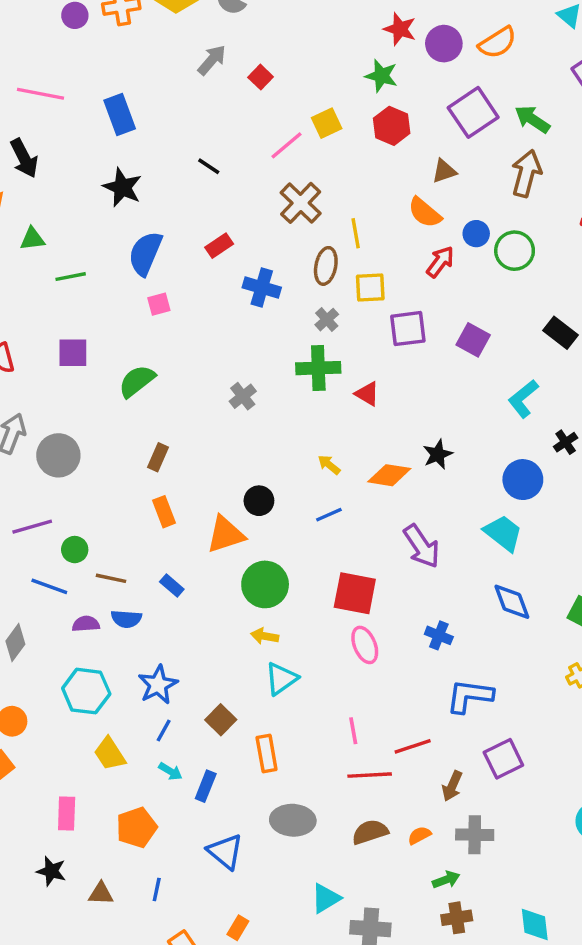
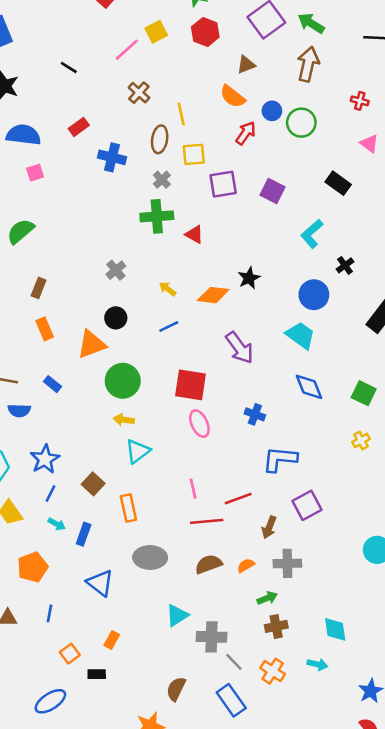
brown cross: (301, 203) -> (139, 93), size x0.7
blue semicircle: (145, 253) -> (23, 135), turned 76
gray cross: (243, 396) -> (116, 270), moved

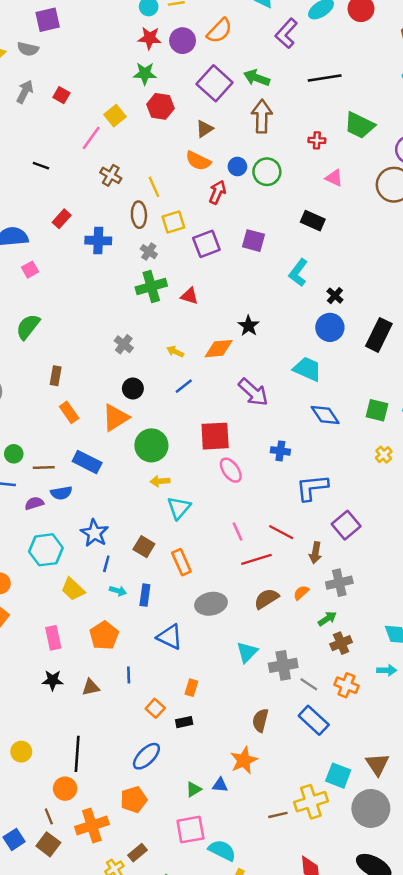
blue circle: (314, 295) -> (330, 327), moved
blue rectangle: (53, 384) -> (87, 462), size x1.6
red line: (238, 499) -> (281, 532), turned 60

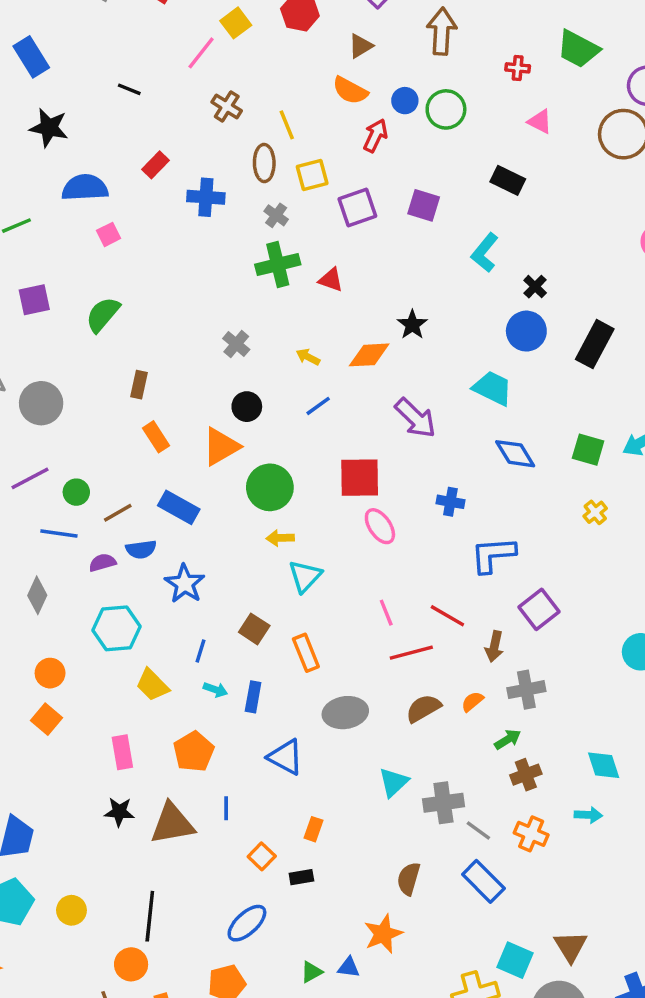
brown line: (44, 467) -> (118, 513), turned -30
blue star: (94, 533) -> (185, 584), moved
brown triangle: (91, 687) -> (172, 824), size x1.8

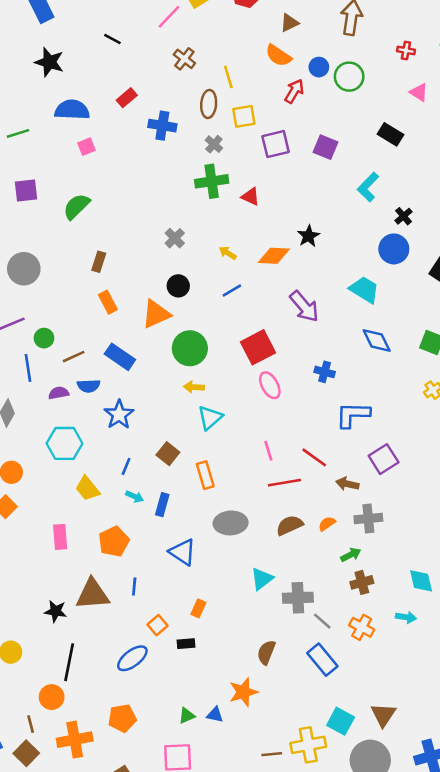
red square: (360, 478) -> (258, 347), turned -32
blue line: (59, 533) -> (28, 368), turned 68
brown arrow: (494, 646) -> (347, 484), turned 85
black star: (119, 812) -> (56, 611), moved
blue ellipse: (247, 923) -> (132, 658), moved

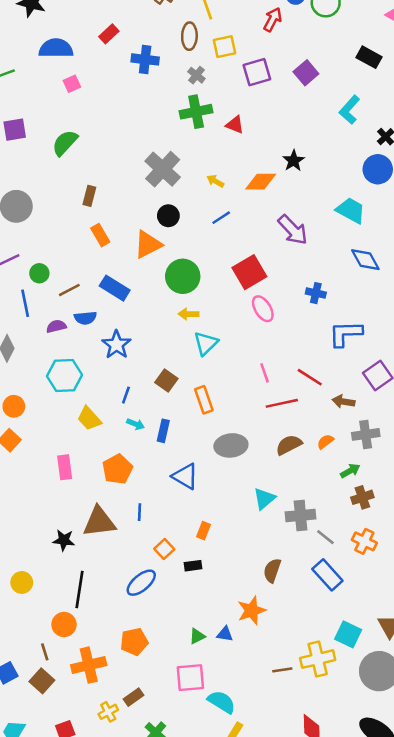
purple square: (326, 147) -> (306, 73), turned 30
gray cross: (175, 238) -> (163, 169), size x1.8

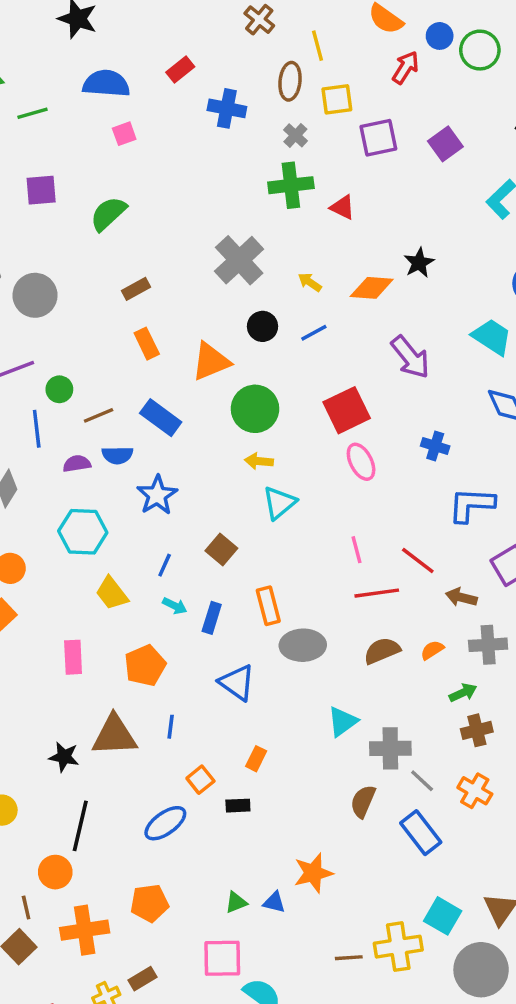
brown rectangle: (89, 196) -> (136, 289), turned 42
black circle: (168, 216) -> (263, 326), moved
orange rectangle: (204, 400) -> (268, 606), moved
brown semicircle: (272, 570) -> (363, 801), moved

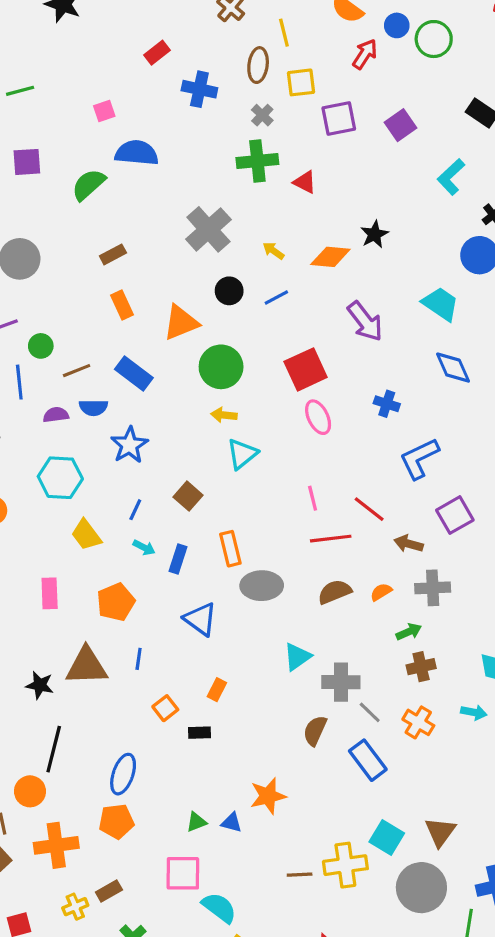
blue semicircle: (106, 84) -> (137, 153), moved
blue L-shape: (471, 505) -> (419, 458), turned -30
blue ellipse: (165, 823) -> (123, 774), moved, turned -36

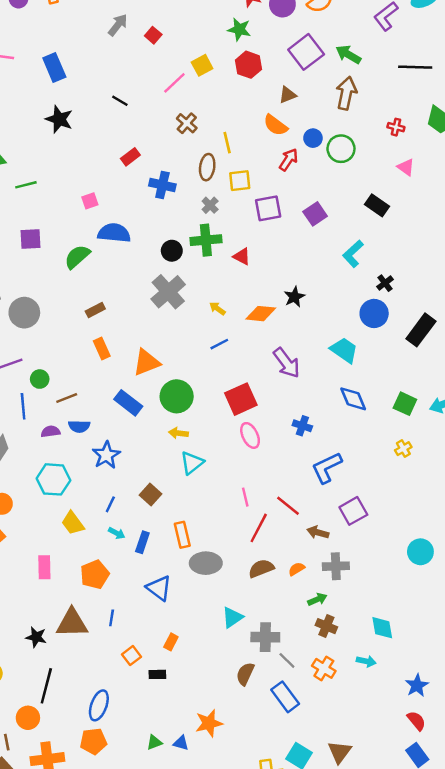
black circle: (229, 291) -> (172, 251), moved
blue rectangle: (134, 373) -> (128, 403), moved
red line: (331, 539) -> (259, 528), turned -56
brown cross: (421, 667) -> (326, 626), turned 35

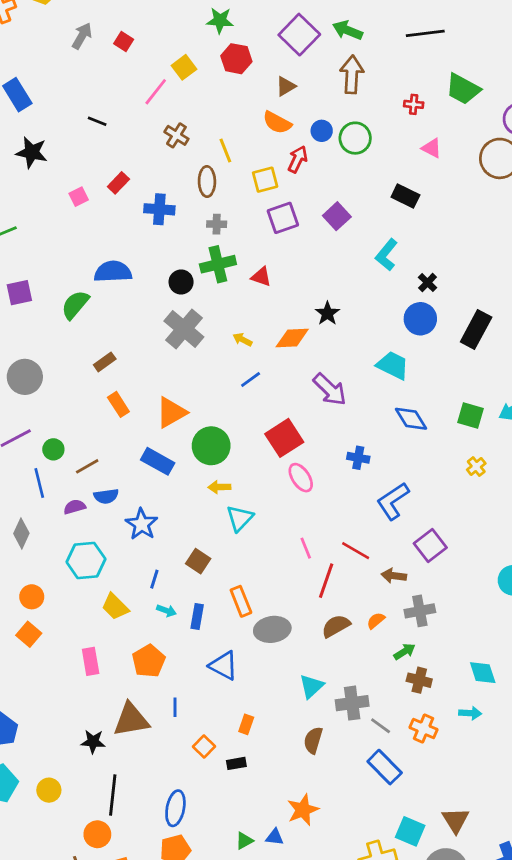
yellow square: (240, 181) -> (265, 180), moved
pink square: (90, 201) -> (79, 197), moved
gray cross: (210, 205) -> (217, 224), turned -35
brown semicircle: (245, 674) -> (313, 740), moved

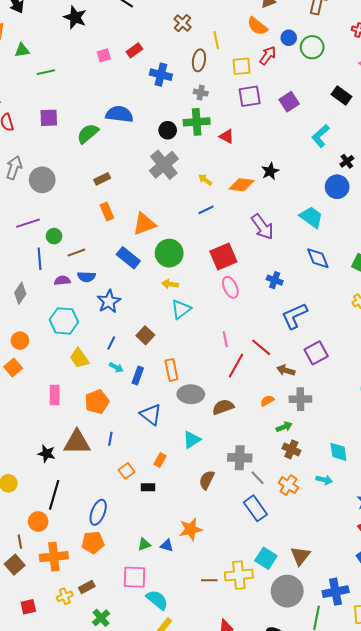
brown semicircle: (336, 626) -> (223, 407), moved
cyan triangle: (311, 686) -> (192, 440), moved

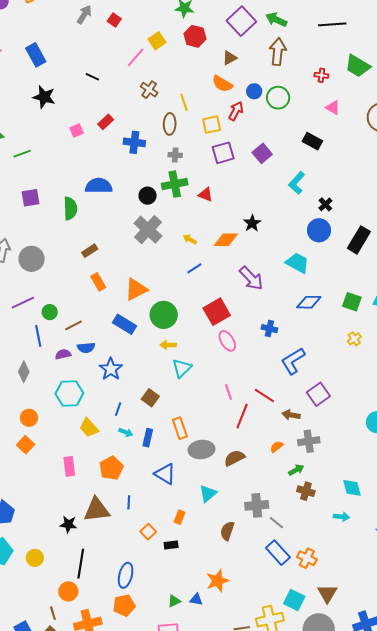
green semicircle: (88, 134) -> (70, 208), turned 135
blue diamond: (318, 258) -> (309, 302), turned -60
orange cross: (288, 485) -> (307, 558), moved

